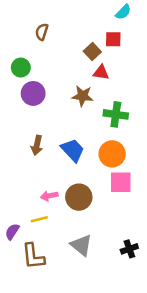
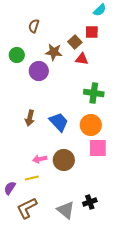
purple circle: (33, 93) -> (39, 71), moved
brown star: (82, 96) -> (54, 52), moved
gray triangle: (81, 245) -> (66, 210), moved
black cross: (129, 249) -> (90, 202), moved
brown L-shape: (33, 256) -> (27, 208), turned 70

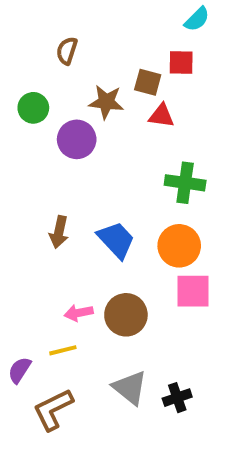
brown square: (75, 42) -> (148, 82), turned -32
gray triangle: (66, 210) -> (130, 388), moved

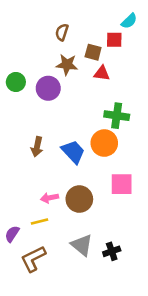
cyan semicircle: (197, 19) -> (129, 21), moved
brown semicircle: (67, 51) -> (62, 32), moved
green circle: (33, 108) -> (16, 82), moved
orange circle: (179, 246) -> (104, 143), moved

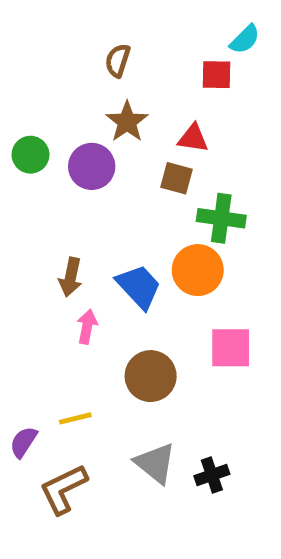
brown square: (93, 52) -> (177, 178), moved
brown star: (67, 65) -> (127, 122), turned 30
pink arrow: (49, 198) -> (87, 327), moved, turned 112

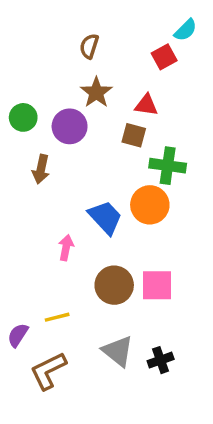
red square: (217, 75) -> (164, 57), turned -30
brown arrow: (71, 277) -> (41, 169), moved
pink square: (231, 348) -> (157, 285), moved

